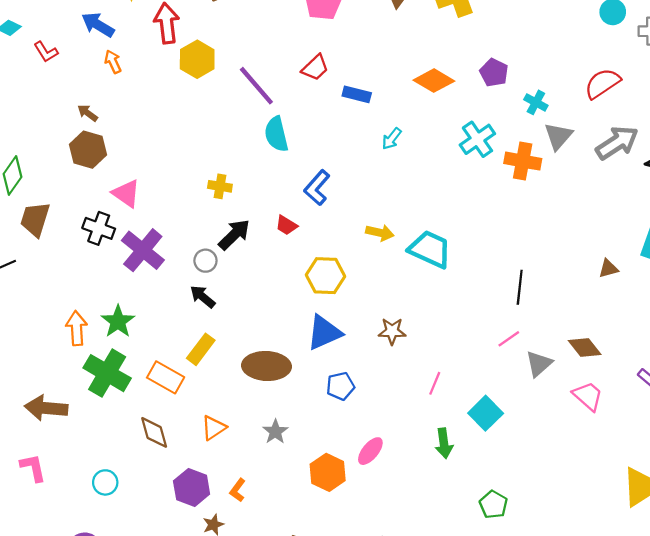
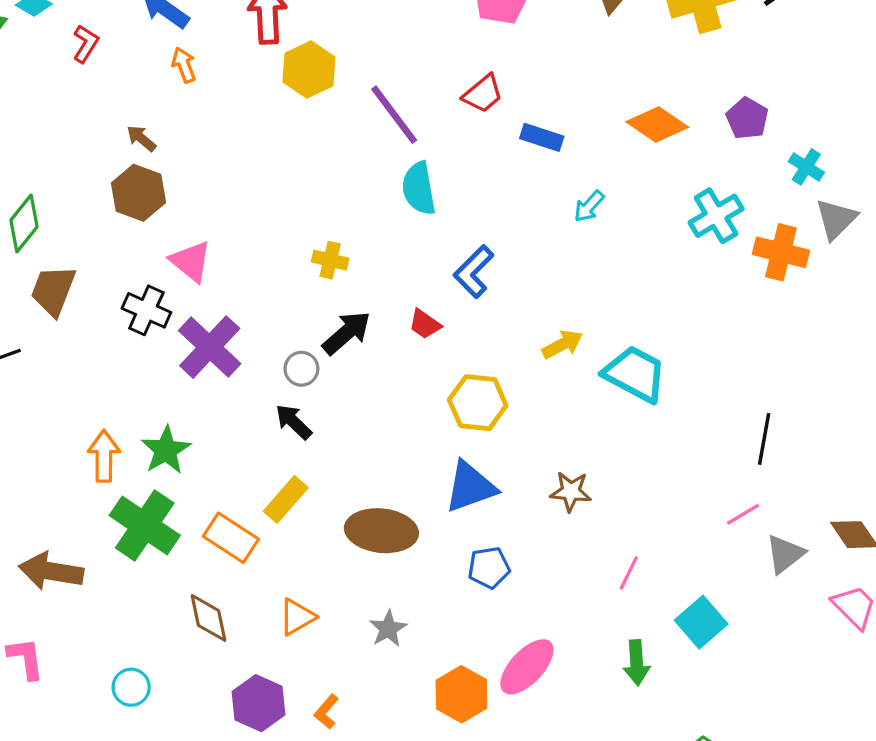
red L-shape: (46, 52) -> (86, 44), turned -120
yellow arrow: (380, 233) -> (562, 344), turned -44
pink ellipse: (370, 451) -> (527, 667), size x1.4

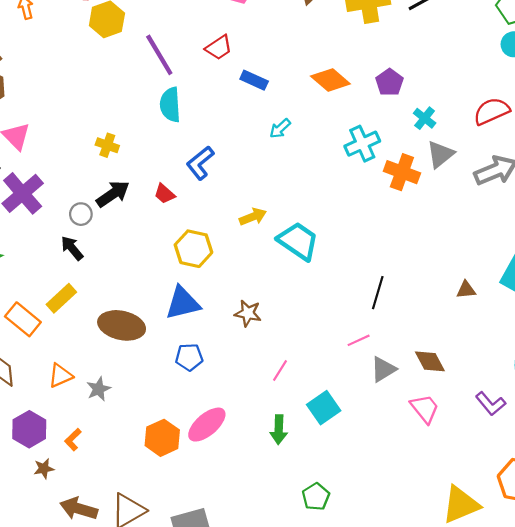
gray star: (388, 629) -> (99, 389), moved

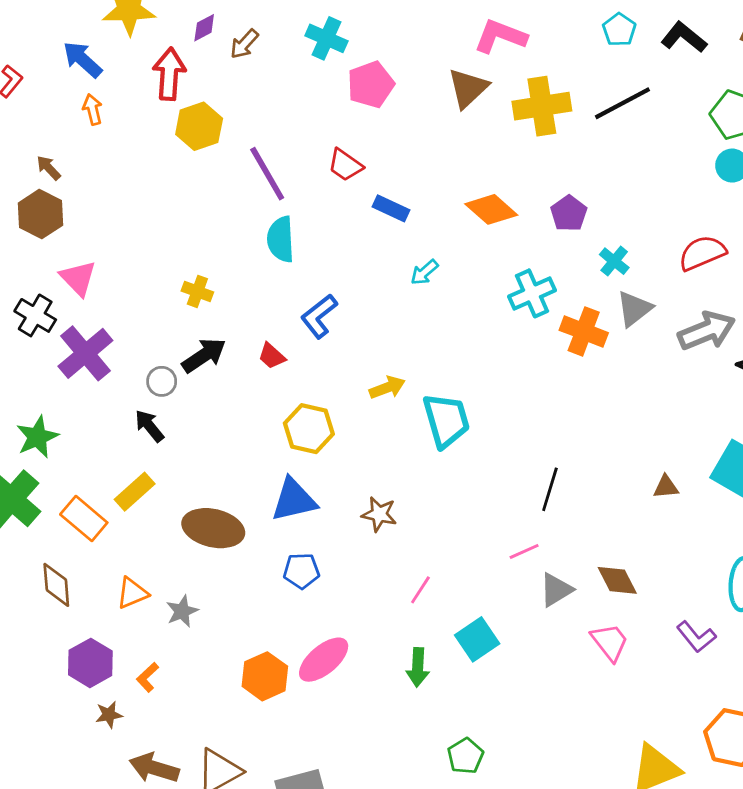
red trapezoid: (219, 48) -> (345, 165), turned 68
cyan trapezoid: (298, 241) -> (446, 420), turned 39

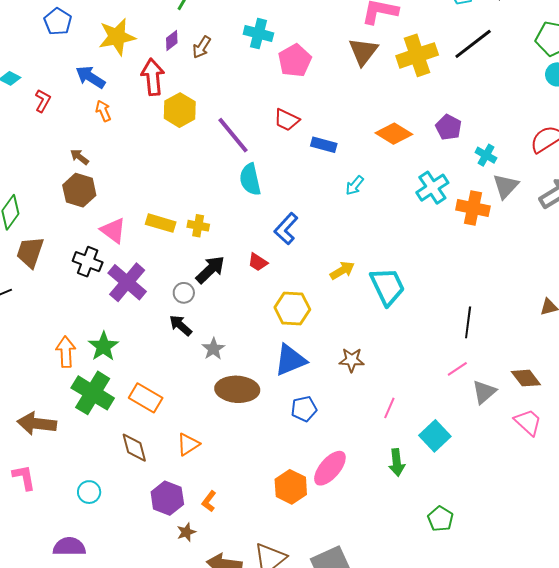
yellow rectangle: (135, 492) -> (161, 223), moved, turned 68
gray star: (182, 611) -> (213, 349), moved

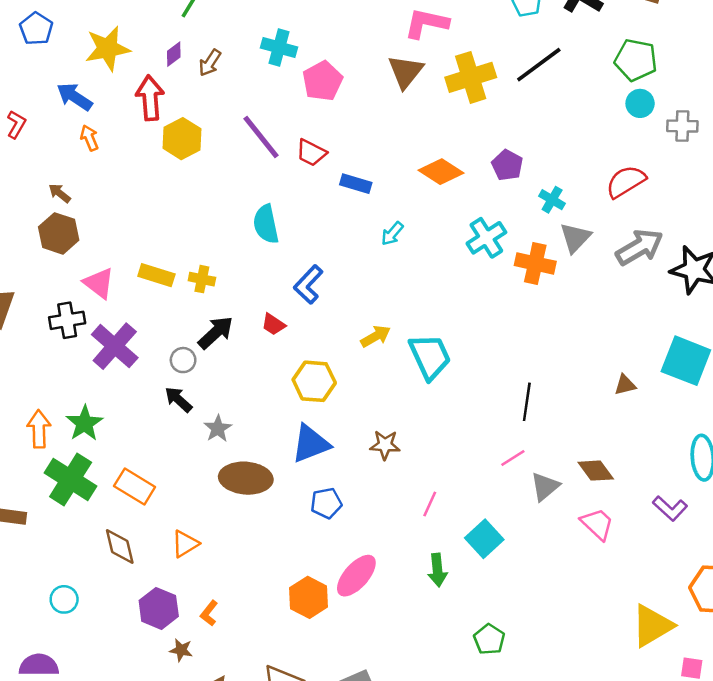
purple line: (233, 135) -> (261, 137), moved
black cross: (88, 262) -> (67, 320), turned -32
brown star: (186, 532) -> (181, 650), turned 30

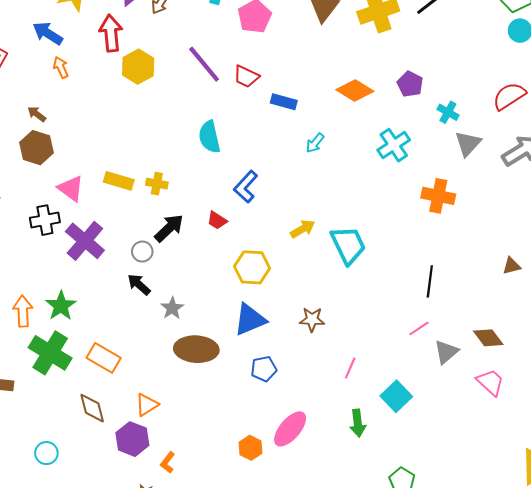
orange cross: (535, 263) -> (438, 196), moved
orange hexagon: (309, 597) -> (250, 448), size x0.7
purple hexagon: (159, 608) -> (132, 439), moved

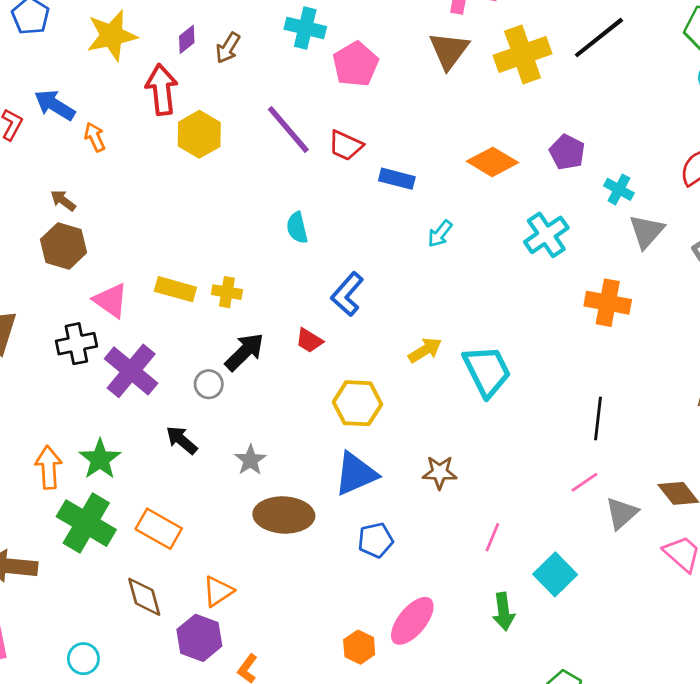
blue arrow: (48, 33) -> (55, 105), moved
cyan semicircle: (209, 137) -> (297, 228), size x0.7
black arrow: (139, 285) -> (182, 440), moved

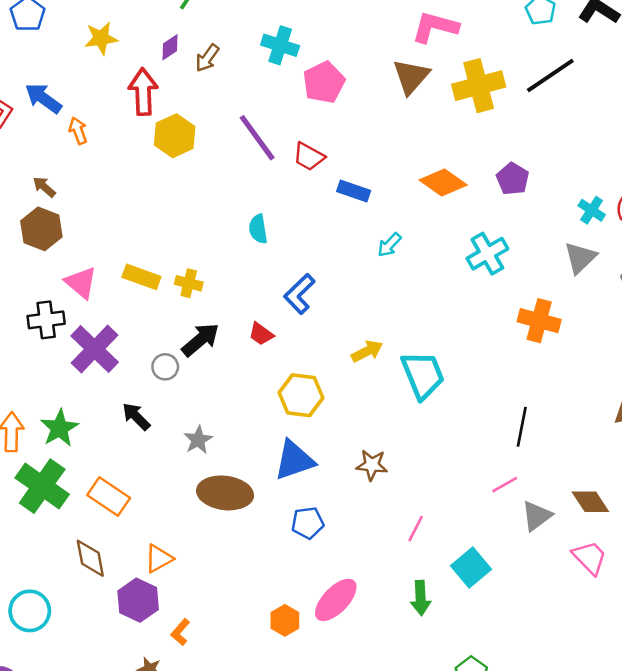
yellow star: (112, 35) -> (101, 38), size x0.7
cyan cross: (619, 189) -> (592, 210), moved
cyan circle: (83, 659) -> (30, 611), size x1.4

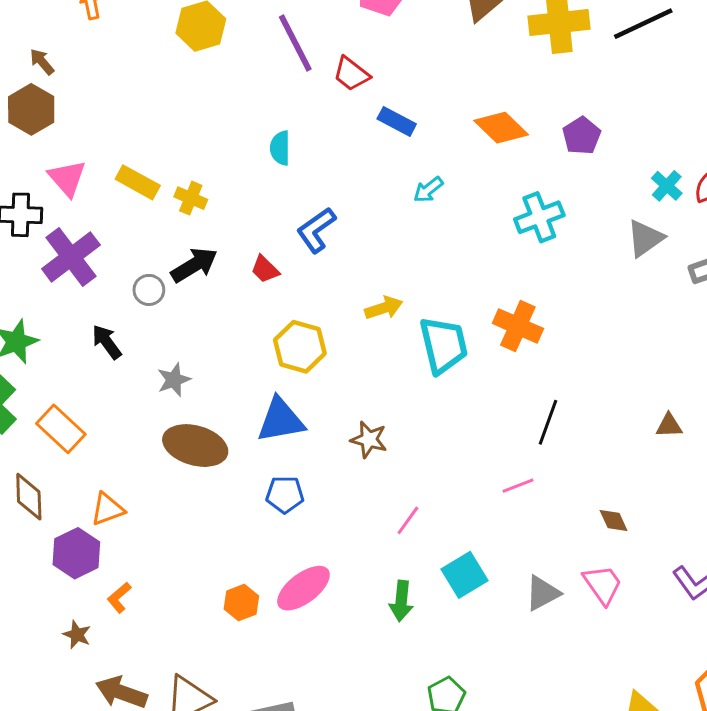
orange cross: (539, 321) -> (518, 326), moved
brown diamond: (590, 502) -> (614, 521), size x0.7
gray triangle: (537, 516) -> (543, 593), moved

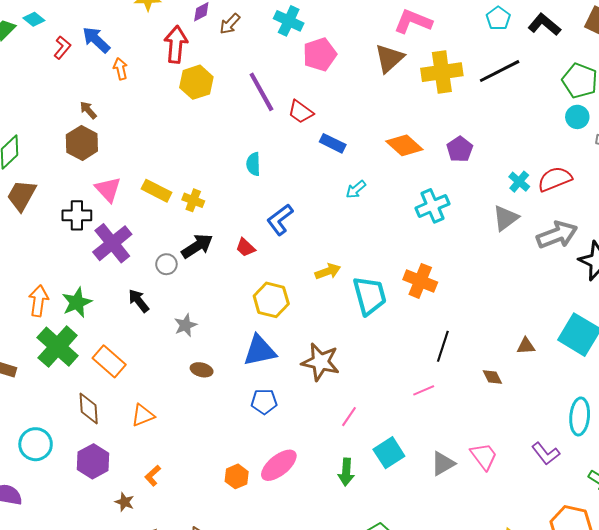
brown star: (369, 439) -> (320, 362), size x1.5
brown ellipse: (195, 446) -> (202, 370), size x0.5
brown diamond: (614, 521) -> (492, 377), moved
purple hexagon: (76, 553) -> (93, 461), moved

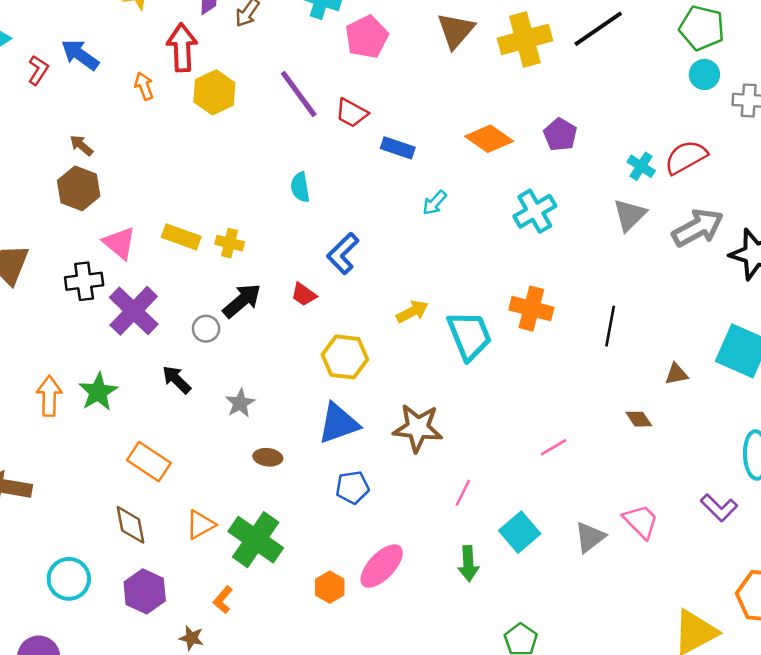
orange arrow: (120, 69) -> (144, 86), moved
black line: (443, 346) -> (610, 326), moved
green cross: (58, 347) -> (256, 540), moved

